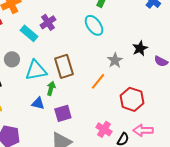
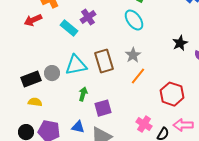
gray circle: (12, 59) -> (52, 73), moved
gray star: (115, 60) -> (133, 55), moved
green arrow: (51, 88) -> (83, 94), moved
blue triangle: (38, 103) -> (78, 127), moved

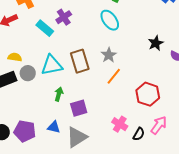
yellow semicircle: (35, 102) -> (15, 57), moved
pink arrow: (183, 125) -> (159, 125), turned 126

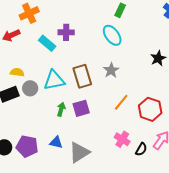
purple cross: (64, 17) -> (66, 32), turned 35
orange line: (114, 76) -> (121, 102), moved
purple square: (79, 108) -> (81, 108), moved

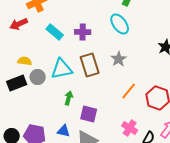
purple cross: (66, 32) -> (83, 32), moved
purple square: (81, 108) -> (89, 114), moved, turned 30

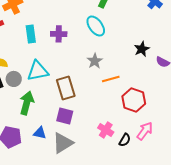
cyan rectangle: (55, 32) -> (31, 34), turned 42
brown rectangle: (90, 65) -> (66, 88), moved
orange line: (129, 91) -> (111, 79), moved, turned 36
green arrow: (69, 98) -> (27, 103), moved, size x1.6

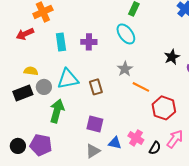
orange line: (111, 79) -> (141, 87), turned 42
brown rectangle: (66, 88) -> (96, 87), moved, size x0.7
blue triangle: (40, 133) -> (115, 143), moved
gray triangle: (63, 143) -> (93, 151), size x0.7

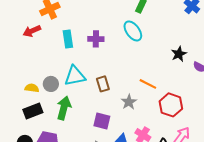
gray star: (125, 69) -> (129, 102), moved
yellow semicircle: (31, 71) -> (32, 88), moved
black rectangle: (23, 93) -> (33, 111), moved

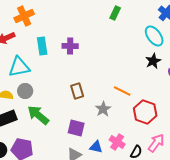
cyan ellipse: (133, 31) -> (154, 36), moved
cyan triangle: (75, 76) -> (19, 67), moved
green arrow: (64, 108) -> (38, 115), turned -65

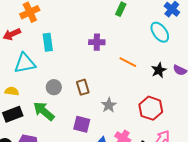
purple cross: (70, 46) -> (97, 42), moved
black star: (153, 61) -> (159, 70), moved
gray circle: (25, 91) -> (54, 87), moved
orange line: (122, 91) -> (128, 62), moved

